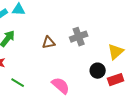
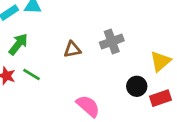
green line: (18, 83) -> (31, 74), moved

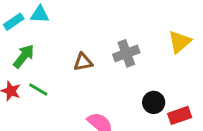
yellow triangle: (160, 61) -> (180, 42), moved

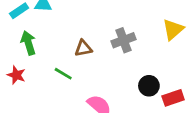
green arrow: (24, 56) -> (28, 43), turned -55
green line: (38, 89) -> (63, 74), moved

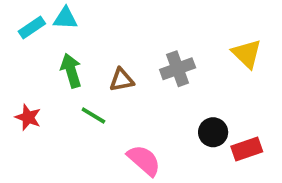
yellow triangle: (173, 30) -> (247, 54), turned -35
green arrow: (28, 43) -> (71, 71), moved

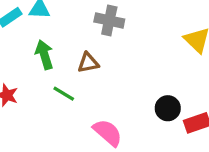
gray cross: (178, 69) -> (109, 21), moved, turned 32

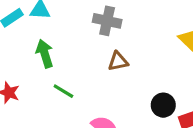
brown triangle: (88, 63) -> (118, 61), moved

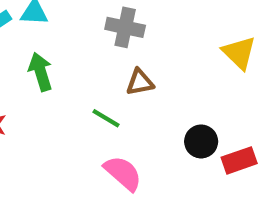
green line: (63, 91) -> (106, 118), moved

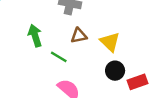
yellow triangle: (239, 53) -> (110, 42), moved
green arrow: (41, 72) -> (35, 36), moved

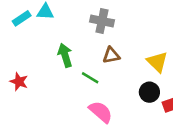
yellow triangle: (110, 42) -> (157, 62), moved

